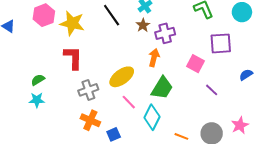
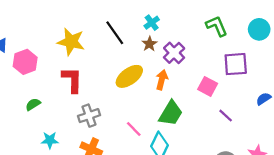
pink hexagon: (44, 15) -> (25, 62), moved
purple cross: (165, 33) -> (174, 53), turned -30
yellow ellipse: (122, 77) -> (129, 76), moved
cyan star: (37, 100) -> (50, 140), moved

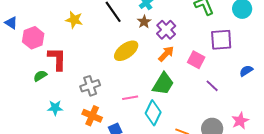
yellow star: (71, 42) -> (74, 20), size x0.7
red L-shape: (72, 80) -> (57, 59), moved
orange arrow: (162, 80) -> (166, 54), moved, turned 30
pink line: (134, 129) -> (130, 98), turned -56

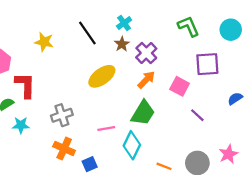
cyan star: (55, 108) -> (21, 125), moved

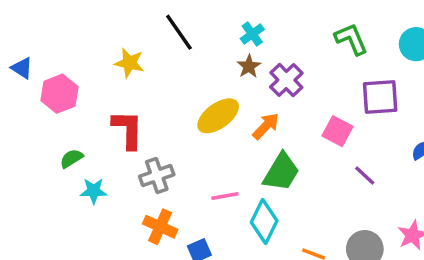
black line: (87, 33) -> (179, 32), moved
orange arrow: (146, 80) -> (266, 126), moved
red L-shape: (25, 85) -> (128, 129), moved

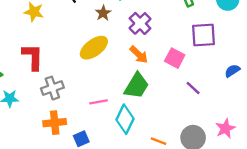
brown star: (249, 66) -> (103, 13), moved
orange arrow: (266, 126) -> (139, 55), moved, turned 90
orange cross: (160, 227) -> (55, 123), turned -30

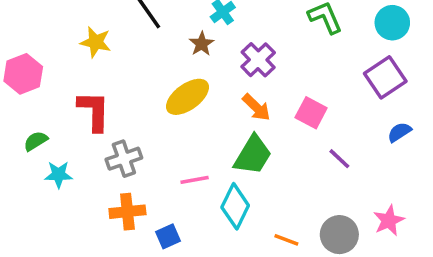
purple square: (203, 35) -> (385, 77), moved, turned -30

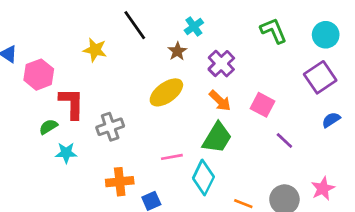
red L-shape: (94, 111) -> (72, 103), moved
gray cross: (124, 159) -> (110, 127), moved

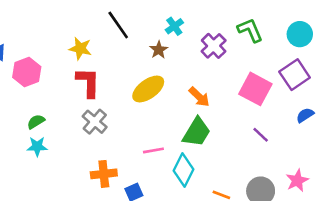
purple cross: (221, 64) -> (214, 46), moved
red L-shape: (72, 103) -> (88, 82), moved
pink square: (262, 105) -> (255, 89), moved, size x1.4
gray cross: (110, 127) -> (95, 122), turned -30
cyan star: (66, 153) -> (37, 146), moved

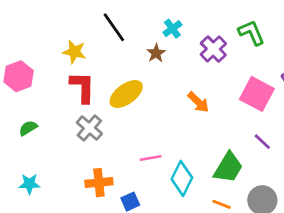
yellow ellipse: (148, 89) -> (126, 94), moved
green trapezoid: (197, 132) -> (228, 168), moved
cyan star: (37, 146) -> (29, 184), moved

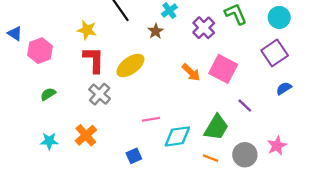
pink square: (257, 94) -> (223, 69), moved
cyan diamond: (182, 178) -> (177, 136), turned 56
orange cross: (99, 183) -> (86, 135), moved, turned -35

